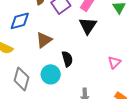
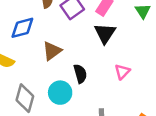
pink triangle: (114, 62) -> (122, 72), moved

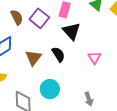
black semicircle: (80, 74) -> (58, 54), moved

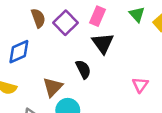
brown triangle: (33, 58) -> (53, 87), moved
pink triangle: (94, 58) -> (140, 85), moved

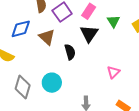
green triangle: (137, 14) -> (113, 21), moved
brown triangle: (53, 87) -> (47, 37), moved, turned -42

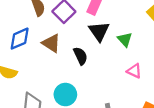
green triangle: (113, 21) -> (125, 39), moved
pink triangle: (113, 72) -> (134, 71), turned -40

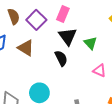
black semicircle: (80, 56) -> (61, 58), moved

